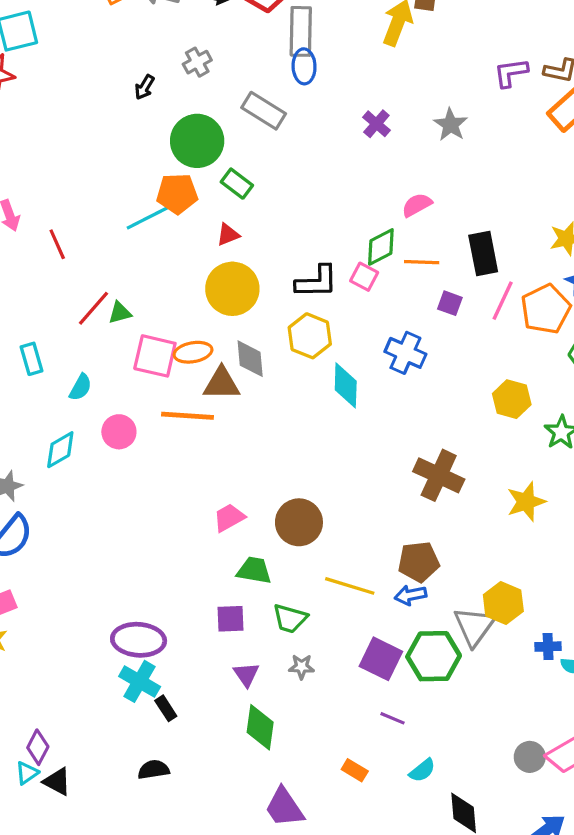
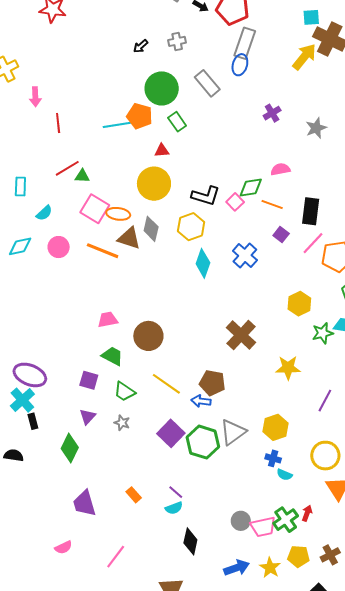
yellow hexagon: (503, 603) -> (275, 427), moved
purple line: (392, 718) -> (176, 492), moved
green diamond: (260, 727) -> (70, 448), moved

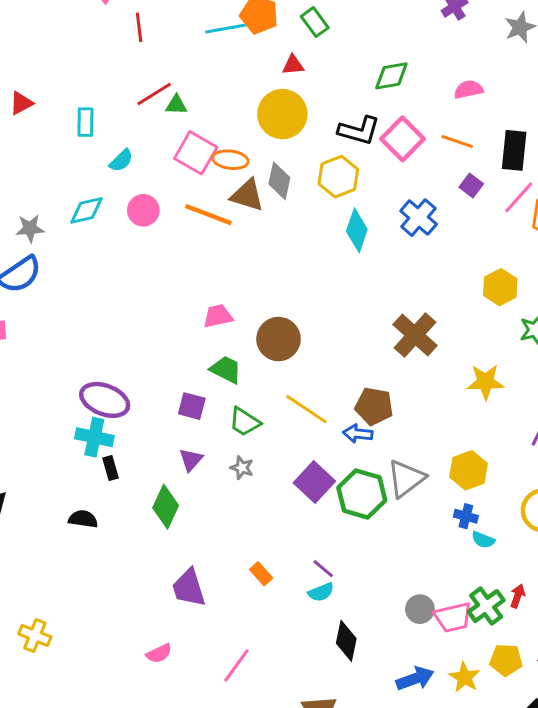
green diamond: (251, 187) -> (391, 76), moved
pink square: (235, 202) -> (402, 139), size x1.6
cyan cross: (22, 400) -> (94, 437), turned -35

